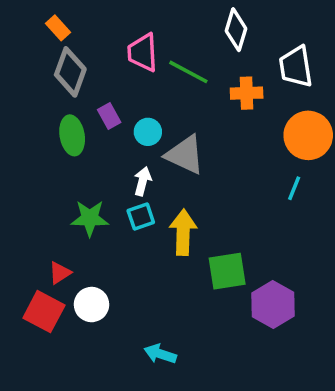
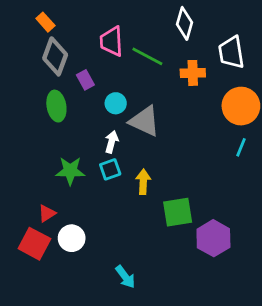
purple rectangle: (109, 116) -> (85, 80), moved
cyan line: (294, 188) -> (241, 147), moved
yellow arrow: (183, 232) -> (143, 182), size x0.7
cyan arrow: (160, 354) -> (125, 277), turned -145

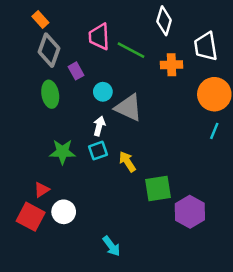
yellow arrow: (143, 182) -> (127, 162), turned -35

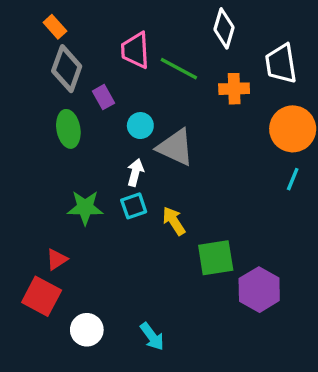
white circle: (64, 212) -> (87, 330), moved

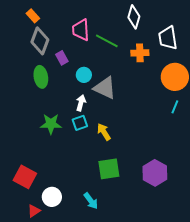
green square: (216, 258) -> (109, 169), moved
red triangle: (57, 259) -> (34, 211), moved

